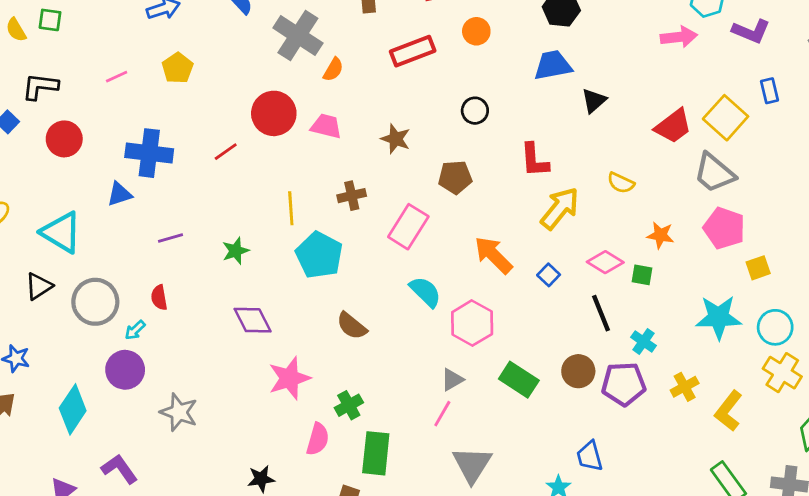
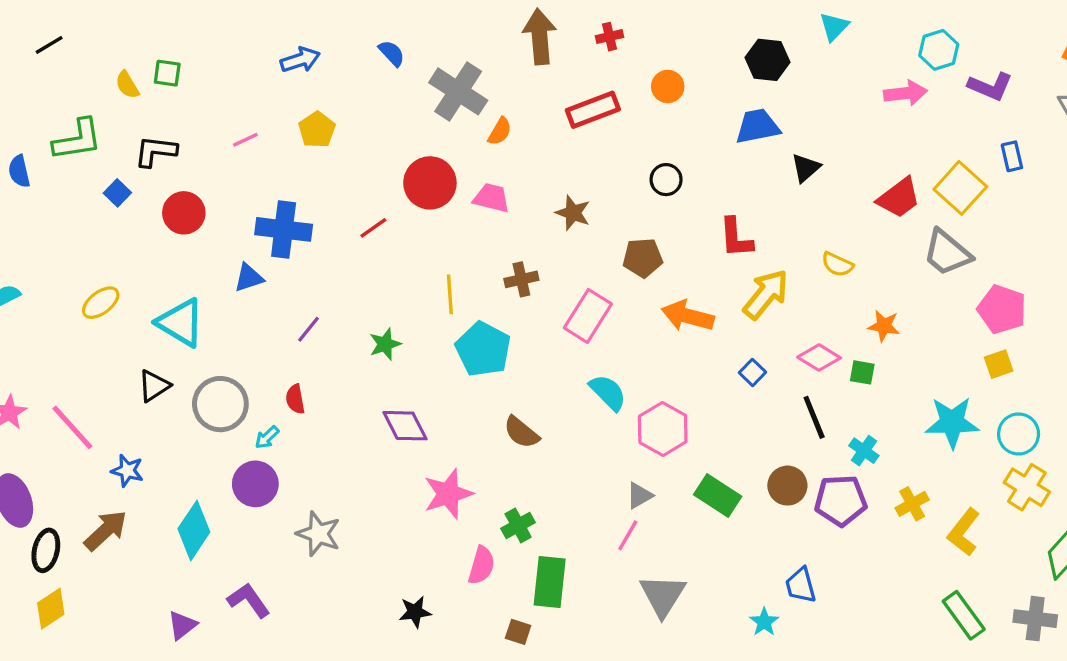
pink pentagon: (724, 228) -> (1002, 309), moved
purple line: (170, 238) -> (309, 329), turned -35
orange arrow: (493, 255) -> (688, 316), moved, turned -30

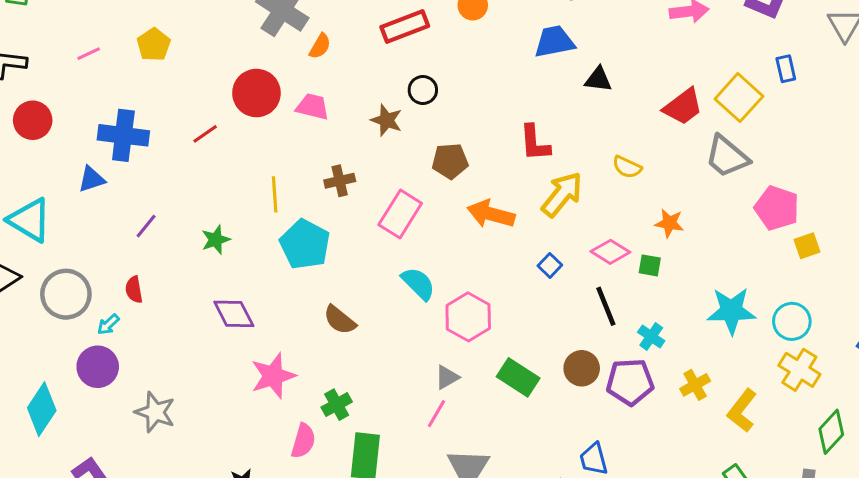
black triangle: (806, 168) -> (598, 79), turned 48
black circle: (666, 180) -> (423, 90), moved
yellow square: (999, 364) -> (807, 246), moved

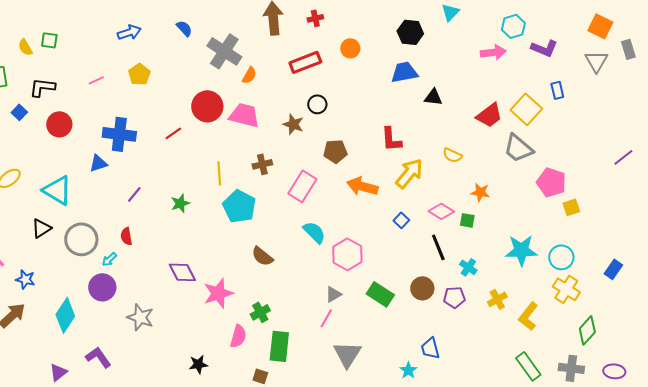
pink trapezoid: (312, 107) -> (244, 115), size x1.4
purple diamond: (234, 314) -> (182, 272), moved
purple pentagon: (630, 382) -> (454, 297), size x0.7

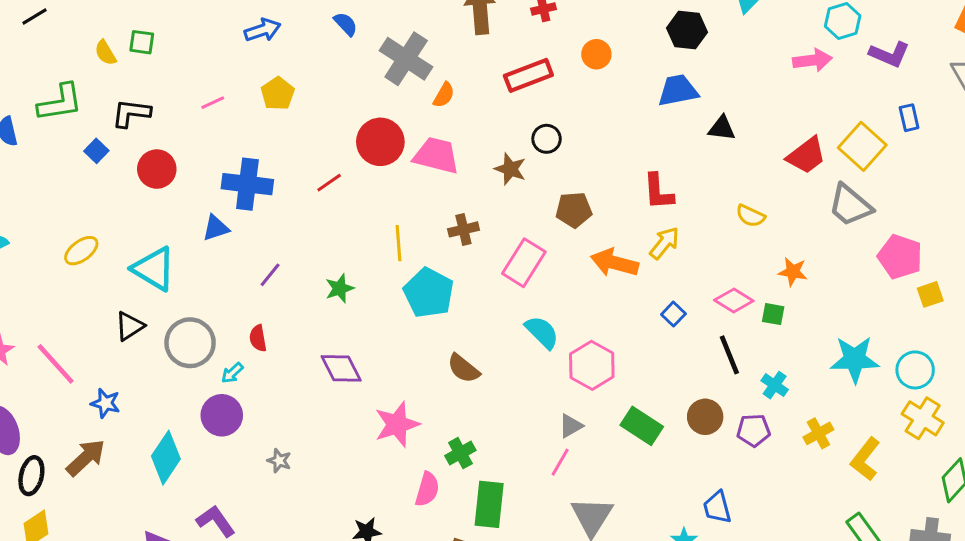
yellow arrow: (409, 173) -> (664, 243), moved, size x0.7
purple diamond: (182, 272) -> (341, 368), moved
gray star: (140, 317) -> (279, 461), size x0.6

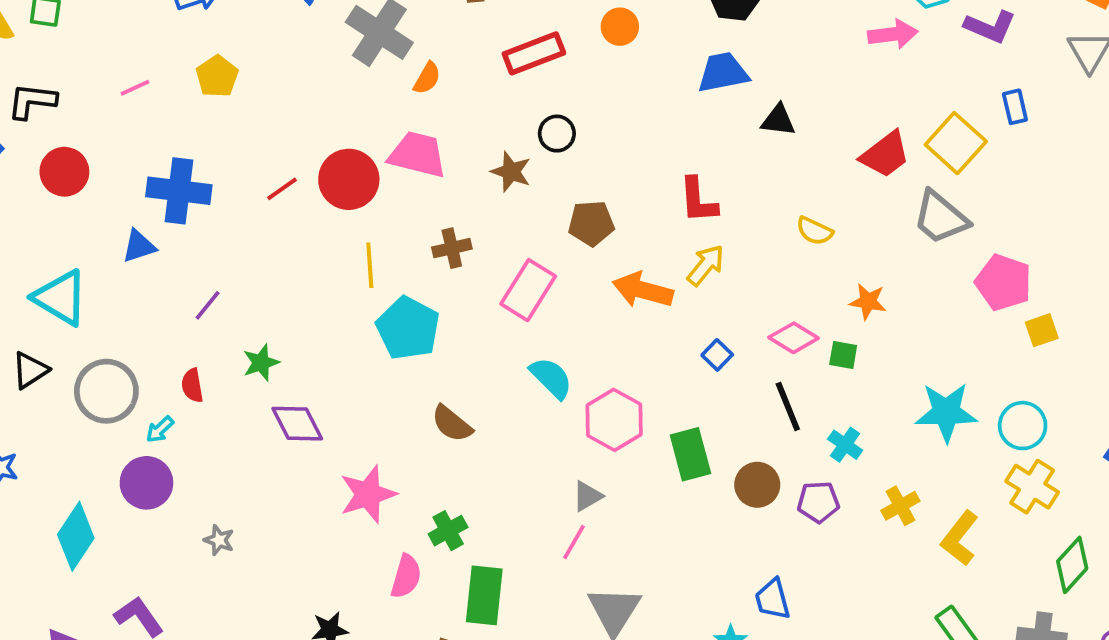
red circle: (380, 142) -> (349, 179), moved
green star: (340, 288) -> (261, 363), moved
green rectangle: (642, 426) -> (690, 454), moved, turned 42

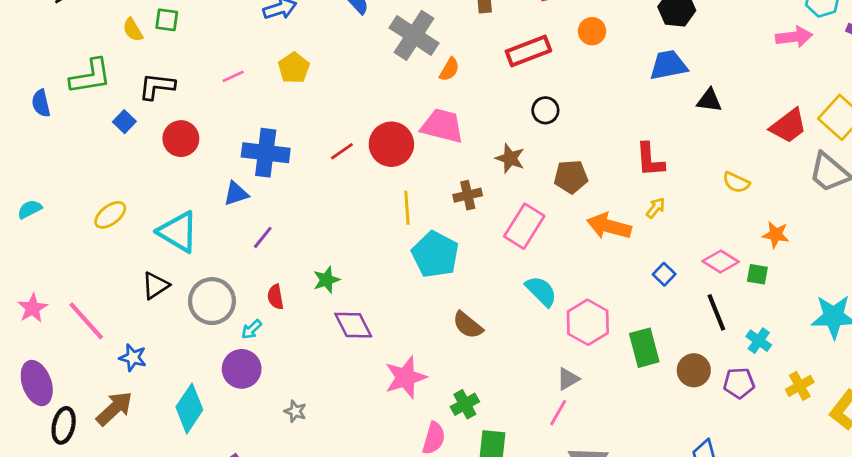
brown star: (511, 172) -> (510, 158), moved
yellow arrow: (706, 265) -> (656, 208), size x0.7
purple line: (208, 305) -> (263, 237), moved

